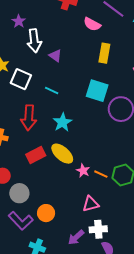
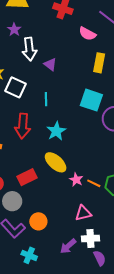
cyan line: (52, 90) -> (46, 99), turned 64
red rectangle: (36, 155) -> (27, 177), moved

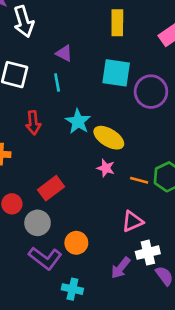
purple triangle: (50, 64) -> (64, 53), moved
red arrow: (23, 126) -> (33, 123), size x0.7
yellow ellipse: (56, 162) -> (109, 138), moved
pink star: (76, 180) -> (106, 168), moved

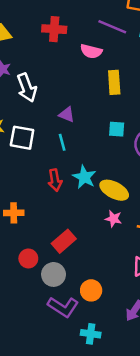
cyan square: (116, 73) -> (117, 129), size x0.6
red arrow: (33, 123) -> (55, 180), moved

